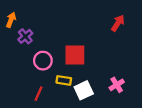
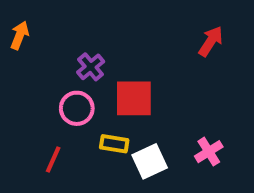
purple cross: (25, 36) -> (91, 67), moved
red line: (39, 94) -> (53, 159), moved

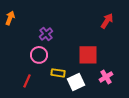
red square: (134, 98) -> (88, 55), moved

